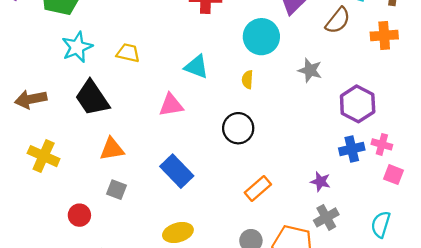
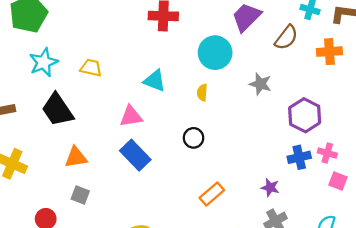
black circle: (238, 128) -> (194, 138), size x0.7
blue rectangle: (177, 171) -> (135, 155), moved

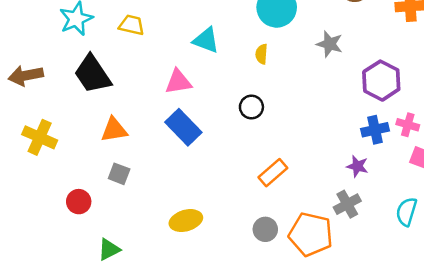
purple star: (270, 188) -> (357, 166), moved

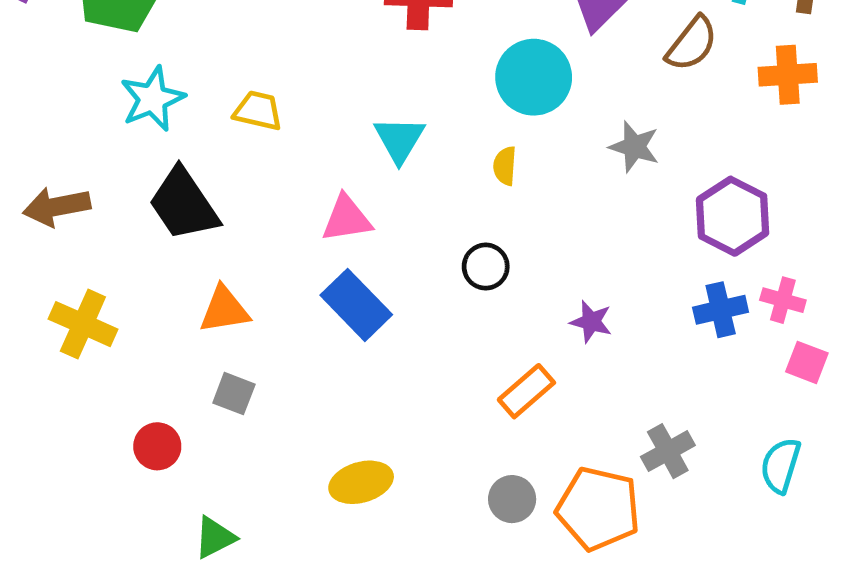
cyan triangle: (206, 40) -> (399, 139), turned 40
purple star: (357, 166) -> (591, 322), moved

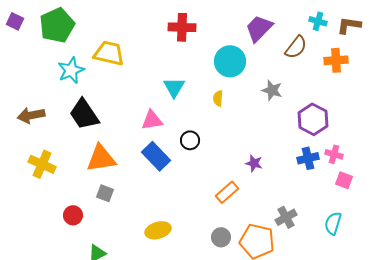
yellow trapezoid: (258, 111) -> (109, 53), moved, size x1.5
black circle: (486, 267) -> (190, 140), moved
orange triangle: (224, 310) -> (101, 158), size x1.4

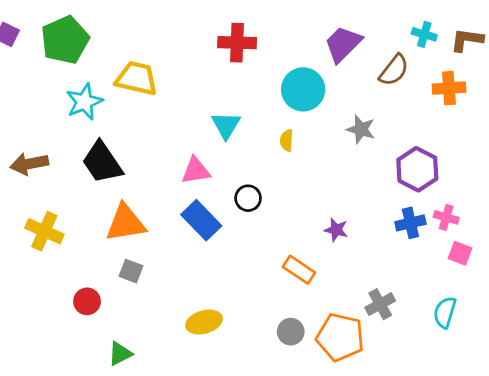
orange rectangle: (227, 192) -> (299, 270), turned 75

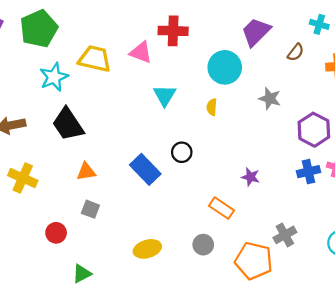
brown semicircle: (394, 70) -> (296, 52), size x0.7
pink triangle: (196, 171) -> (141, 52), moved, turned 30
orange triangle: (126, 223) -> (86, 172), size x0.6
gray circle: (291, 332) -> (203, 245), moved

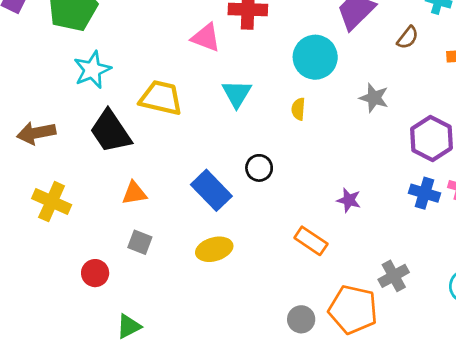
yellow trapezoid: (95, 59) -> (161, 98), moved
blue cross: (309, 172) -> (425, 193), turned 30
gray circle: (203, 245) -> (301, 319), moved
yellow ellipse: (147, 249) -> (214, 249), moved

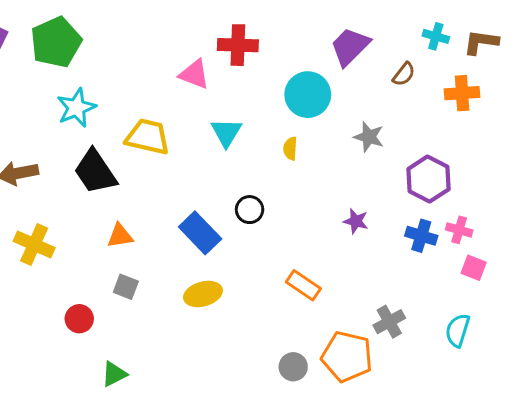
purple star: (349, 200) -> (356, 221), moved

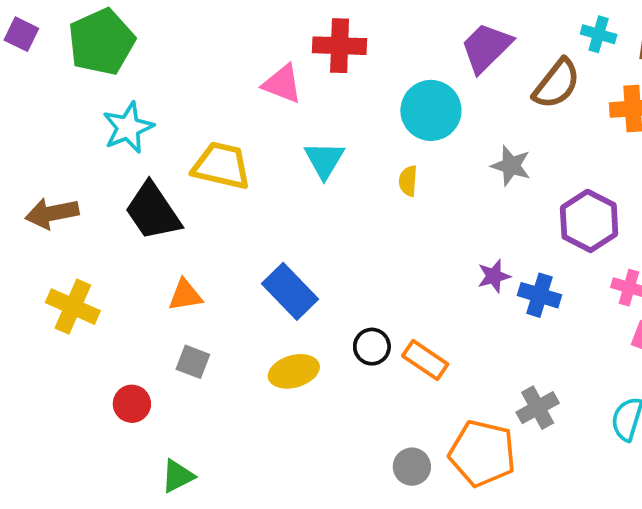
brown semicircle: (404, 74) -> (557, 84), size x1.6
black circle: (250, 210) -> (372, 347), moved
purple star: (356, 221) -> (494, 276), turned -30
blue cross: (421, 236) -> (540, 295), moved

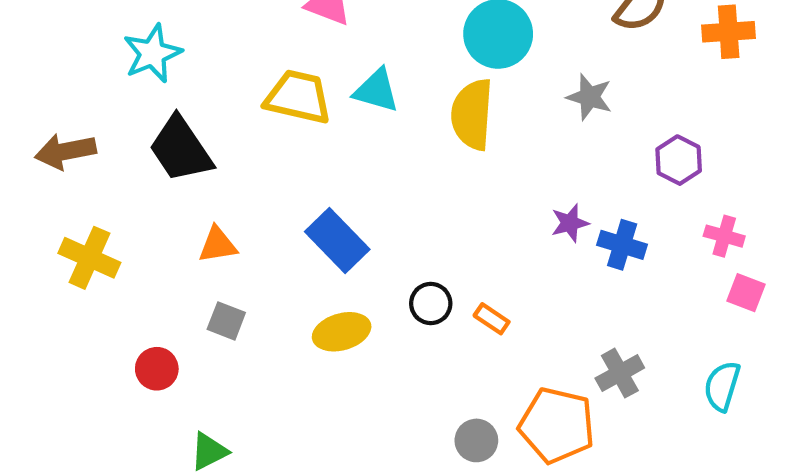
cyan triangle: (324, 160) -> (376, 90), turned -45
yellow trapezoid: (221, 166) -> (298, 97), moved
yellow semicircle: (408, 181) -> (472, 114), size x2.0
purple hexagon: (589, 221) -> (679, 160), size x0.7
orange rectangle: (425, 360) -> (492, 319), size x0.7

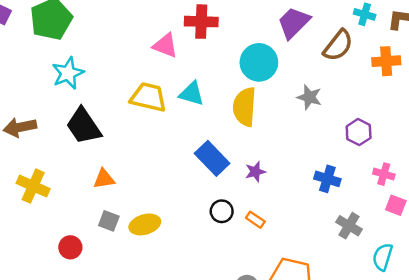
purple star: (570, 223) -> (255, 172), moved
blue rectangle: (337, 240) -> (212, 158), moved
yellow ellipse: (342, 332) -> (145, 224), moved
gray cross: (620, 373) -> (349, 226), moved, turned -30

